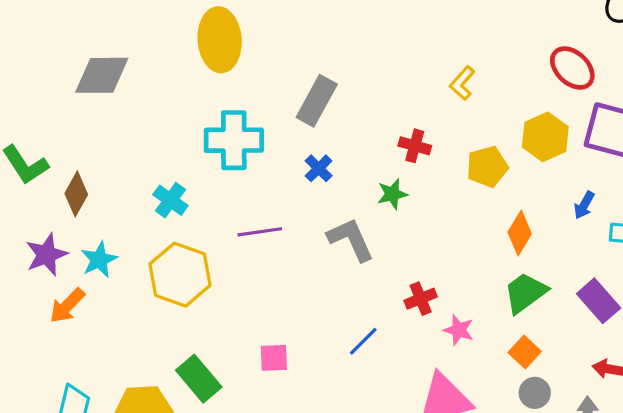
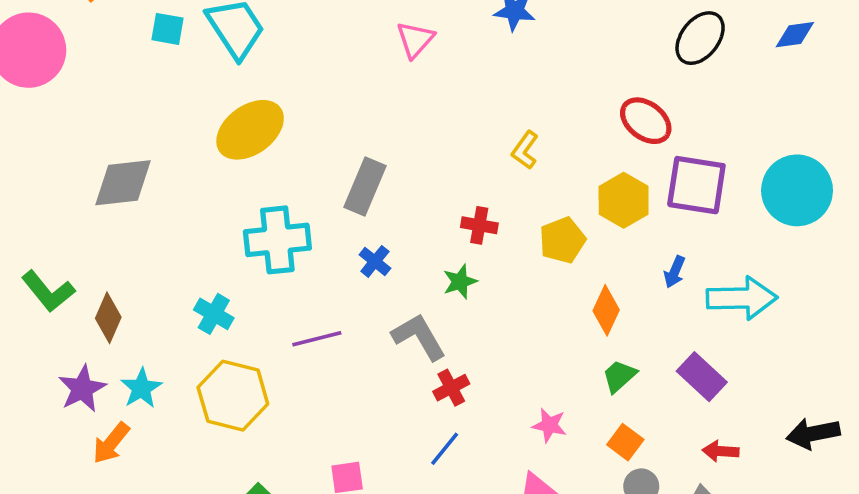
yellow ellipse: (220, 40) -> (250, 130), turned 64
green trapezoid: (525, 293) -> (619, 376), size x0.7
red cross: (421, 299) -> (451, 388), moved

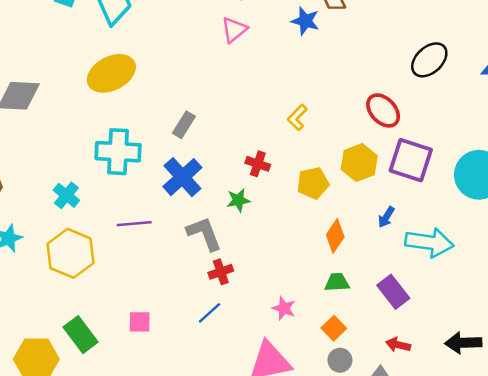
gray rectangle: (365, 187) -> (184, 125), size x0.7
blue cross: (375, 261) -> (182, 177), size x1.8
green trapezoid: (619, 376) -> (337, 282), turned 30

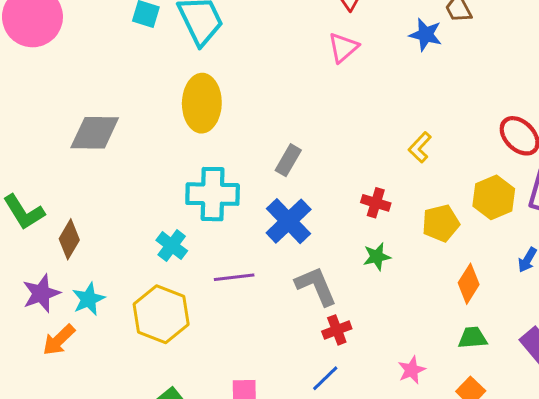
yellow ellipse: (111, 73) -> (202, 103), turned -60
cyan cross: (66, 195) -> (172, 246), moved
green star: (238, 200) -> (377, 257), moved
pink star: (284, 308) -> (412, 370), turned 30

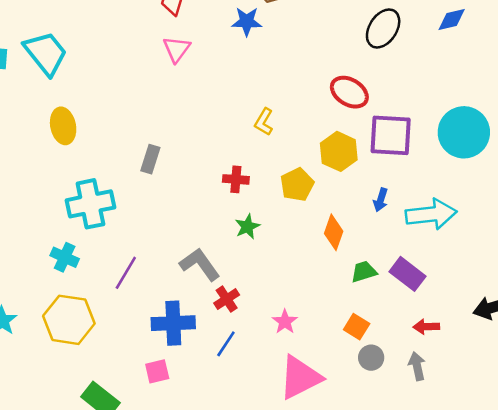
yellow ellipse: (202, 103) -> (63, 126), size x0.7
blue cross: (289, 221) -> (173, 323), moved, turned -36
purple line: (234, 277) -> (126, 273), turned -40
green trapezoid: (473, 338) -> (364, 272), moved
pink star: (412, 370) -> (285, 322), moved

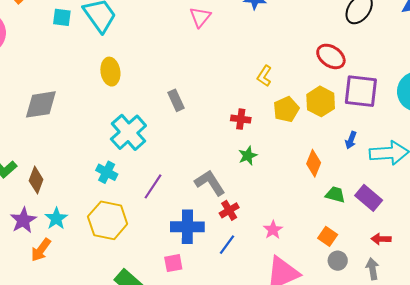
gray rectangle: (150, 159) -> (176, 100), turned -45
yellow pentagon: (297, 185) -> (286, 109), moved
cyan cross: (90, 204) -> (128, 132), turned -33
green trapezoid: (364, 272) -> (335, 195), turned 30

